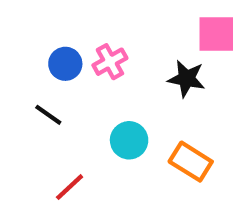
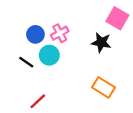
pink square: (216, 34) -> (117, 18), turned 30
cyan circle: (129, 140) -> (49, 55), moved

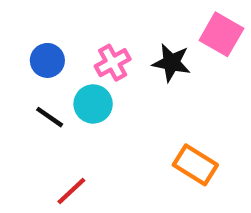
blue circle: (35, 34) -> (47, 60), moved
black star: (101, 42) -> (171, 63), moved

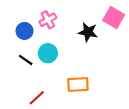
pink cross: (113, 63) -> (48, 20), moved
orange rectangle: (195, 165) -> (78, 84), moved, turned -35

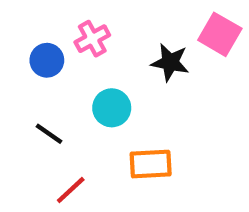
cyan circle: (48, 53) -> (112, 108), moved
black line: (26, 60) -> (49, 134), moved

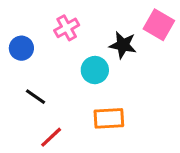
blue circle: (47, 60) -> (21, 48), moved
cyan circle: (112, 108) -> (95, 70), moved

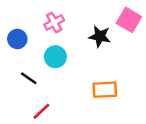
cyan circle: (95, 70) -> (55, 57), moved
orange rectangle: (109, 118) -> (105, 90), moved

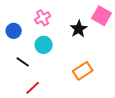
black star: (100, 36) -> (79, 29), turned 30
orange rectangle: (105, 90) -> (83, 71), turned -30

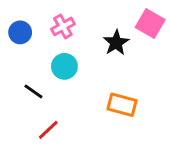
blue circle: (14, 31) -> (20, 32), moved
orange rectangle: (83, 71) -> (122, 105), turned 48

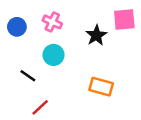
pink square: (150, 24) -> (124, 20), turned -35
pink cross: (63, 26) -> (52, 22), turned -36

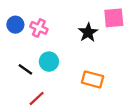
pink cross: (52, 22) -> (39, 28), moved
cyan circle: (54, 55) -> (49, 62), moved

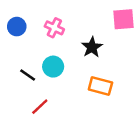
pink cross: (39, 28) -> (54, 28), moved
black star: (88, 32) -> (92, 47), moved

